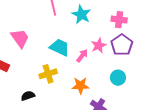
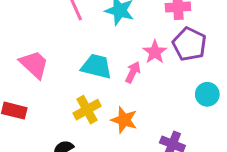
cyan circle: (118, 78) -> (207, 94), moved
orange star: (80, 86) -> (124, 120), moved, turned 30

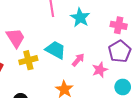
pink star: (155, 52) -> (100, 70), moved
yellow cross: (87, 110) -> (28, 60), moved

